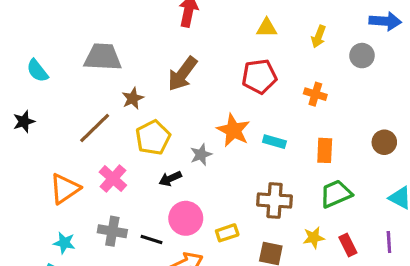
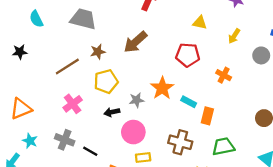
orange rectangle: (325, 150) -> (207, 116), moved
orange triangle: (65, 189) -> (21, 109), moved
pink circle: (186, 218) -> (133, 132), moved

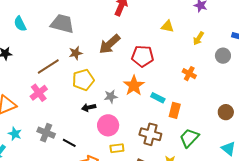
red pentagon: (188, 55) -> (143, 56), moved
pink cross: (73, 104) -> (39, 93), moved
green trapezoid: (223, 146) -> (189, 138), turned -35

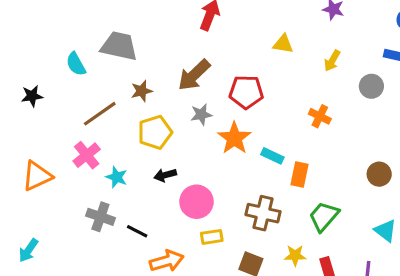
cyan semicircle: (20, 24) -> (76, 64), moved
gray star: (111, 96) -> (201, 115), moved
cyan star: (15, 134) -> (117, 177), moved

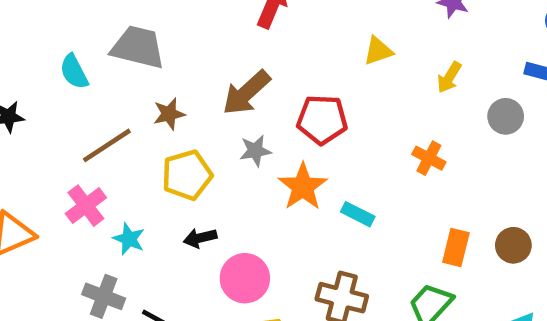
yellow triangle: (283, 44) -> (378, 51), turned -30
orange rectangle: (299, 174) -> (456, 247), moved

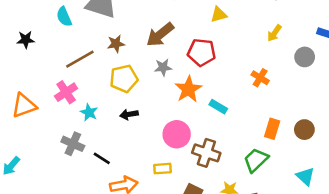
yellow triangle: (378, 51) -> (219, 15), moved
pink circle: (245, 278) -> (177, 134), moved

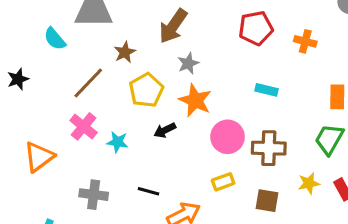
red pentagon: (202, 52) -> (256, 28), moved
orange star: (188, 89) -> (195, 100), moved
gray cross: (73, 144) -> (94, 195), moved

